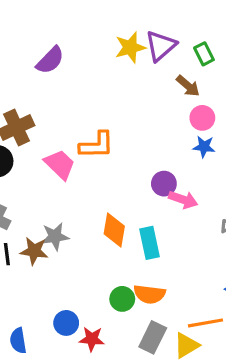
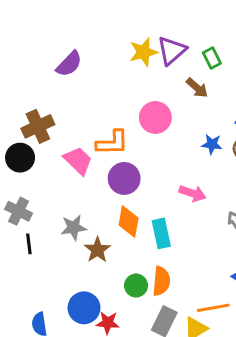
pink circle: (202, 118) -> (155, 117), moved, size x1.4
purple circle: (164, 184) -> (124, 178), moved, size x1.4
brown star: (34, 251) -> (97, 250), moved, turned 30
orange semicircle: (149, 294) -> (161, 281), turned -92
blue circle: (66, 323) -> (84, 308), size x1.4

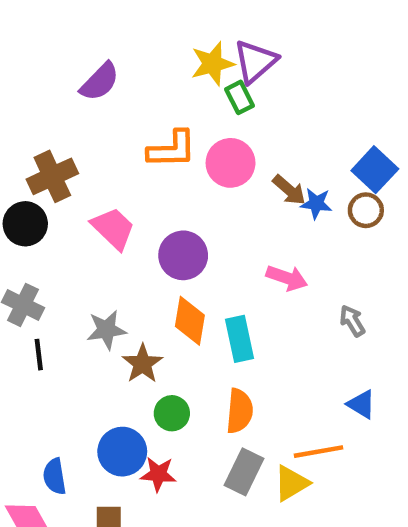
green rectangle: (212, 58) -> (240, 97), moved
brown arrow: (197, 88) -> (289, 190), moved
orange L-shape: (112, 143) -> (172, 149), moved
green circle: (136, 286) -> (172, 413), moved

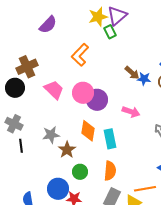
orange L-shape: (172, 149) -> (80, 55), turned 135
pink circle: (231, 163) -> (83, 93), moved
purple circle: (183, 255) -> (97, 100), moved

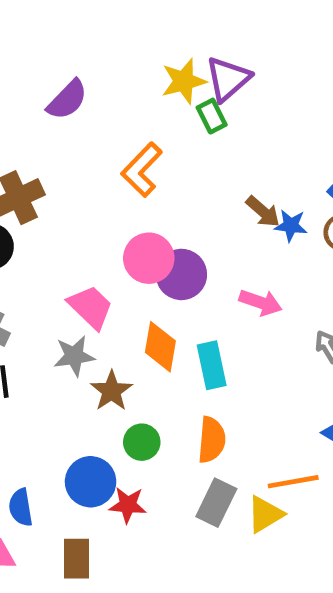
pink trapezoid: (54, 90) -> (91, 307), moved

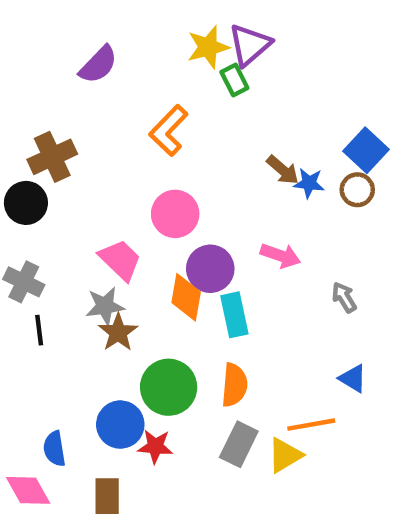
purple circle: (181, 274) -> (210, 269), moved
brown star: (111, 391) -> (118, 332), moved
green circle: (142, 442) -> (169, 387), size x1.6

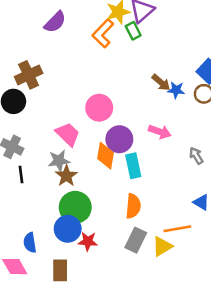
orange L-shape: (169, 130) -> (103, 33), moved
green circle: (169, 387) -> (75, 207), moved

